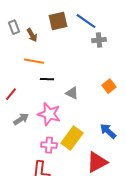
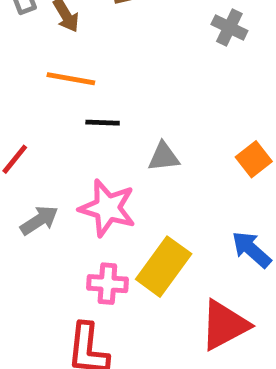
gray cross: (99, 40) -> (229, 28), turned 32
orange square: (109, 86) -> (254, 159), moved
gray triangle: (72, 93) -> (164, 157), turned -32

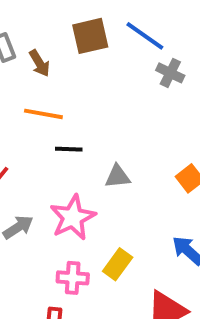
pink star: (107, 208) -> (73, 217), turned 30
yellow rectangle: (164, 267) -> (118, 264), size x0.7

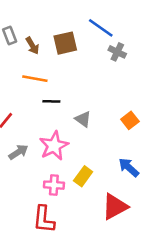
brown square: (90, 36) -> (65, 43), moved
gray triangle: (118, 176) -> (83, 119), turned 42

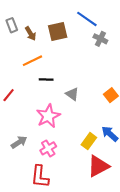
orange line: (35, 79) -> (33, 61), turned -36
gray arrow: (18, 152) -> (19, 142), moved
yellow rectangle: (83, 176) -> (89, 141), moved
pink cross: (54, 185) -> (48, 148), turned -35

